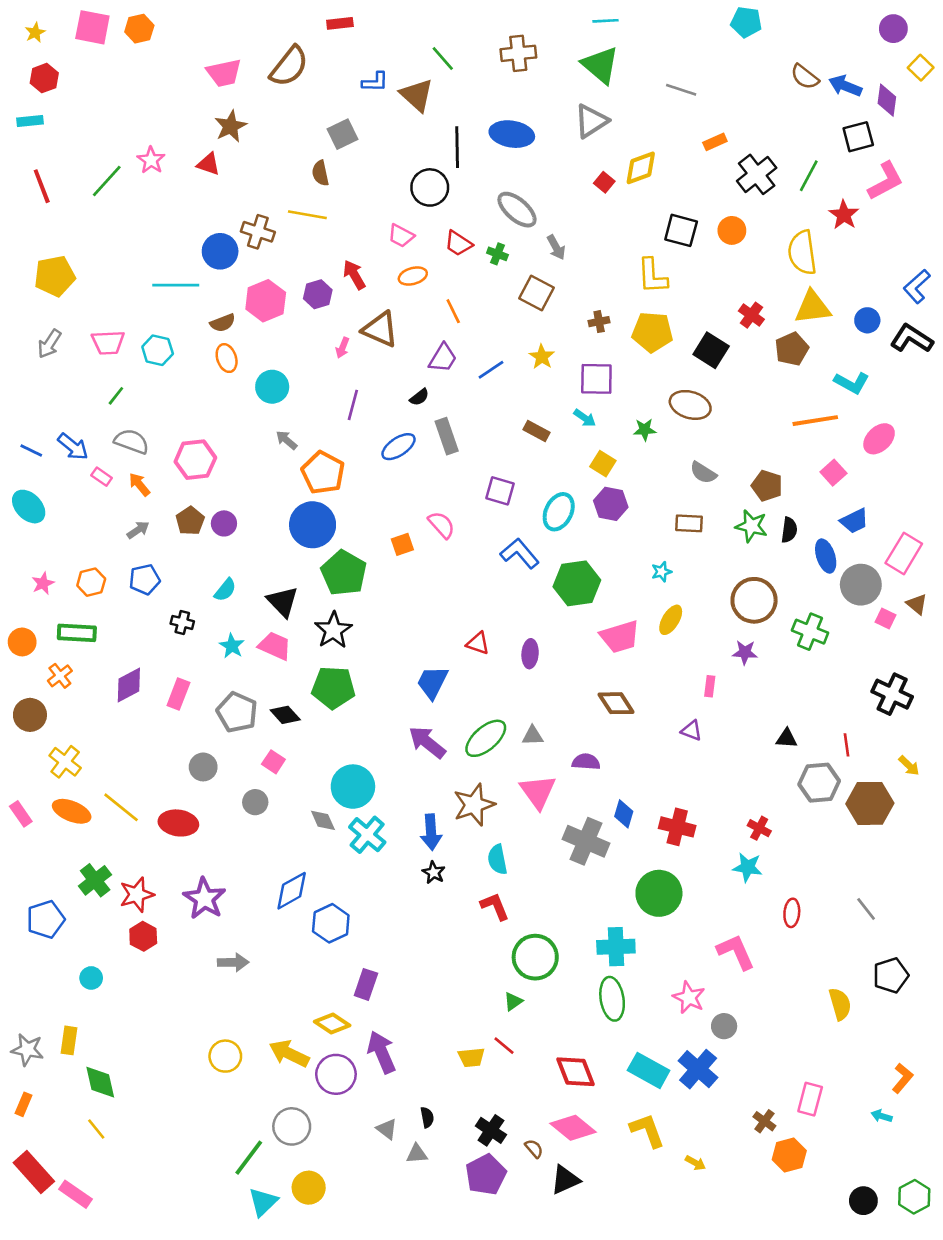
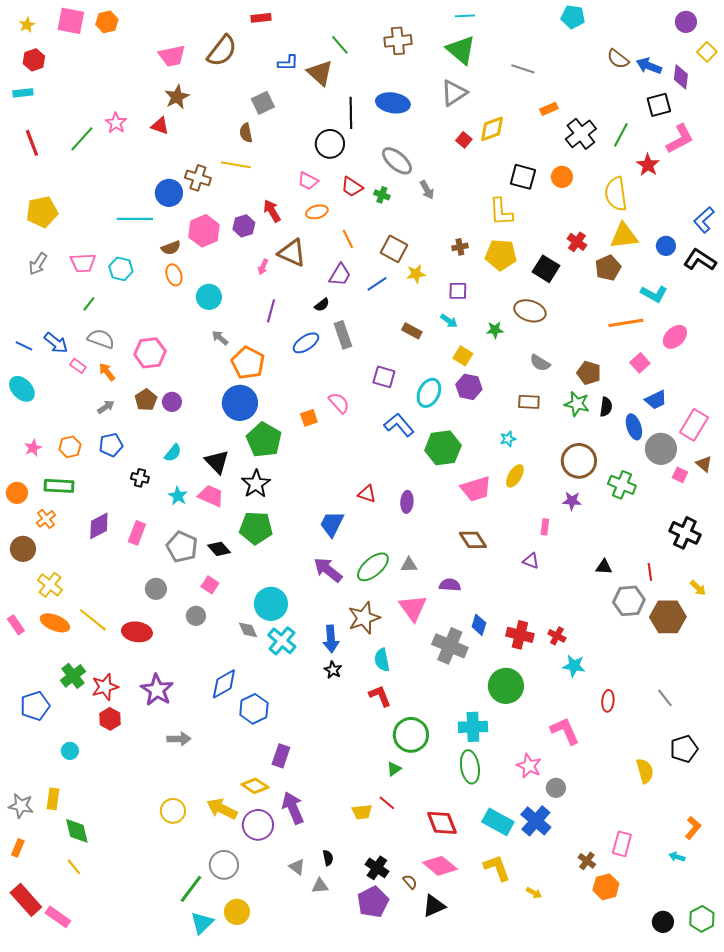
brown square: (537, 293) -> (394, 249), moved
yellow star: (542, 357) -> (416, 274), turned 30
purple square: (596, 379) -> (458, 291), size x0.7
red cross: (759, 828) -> (557, 636), moved

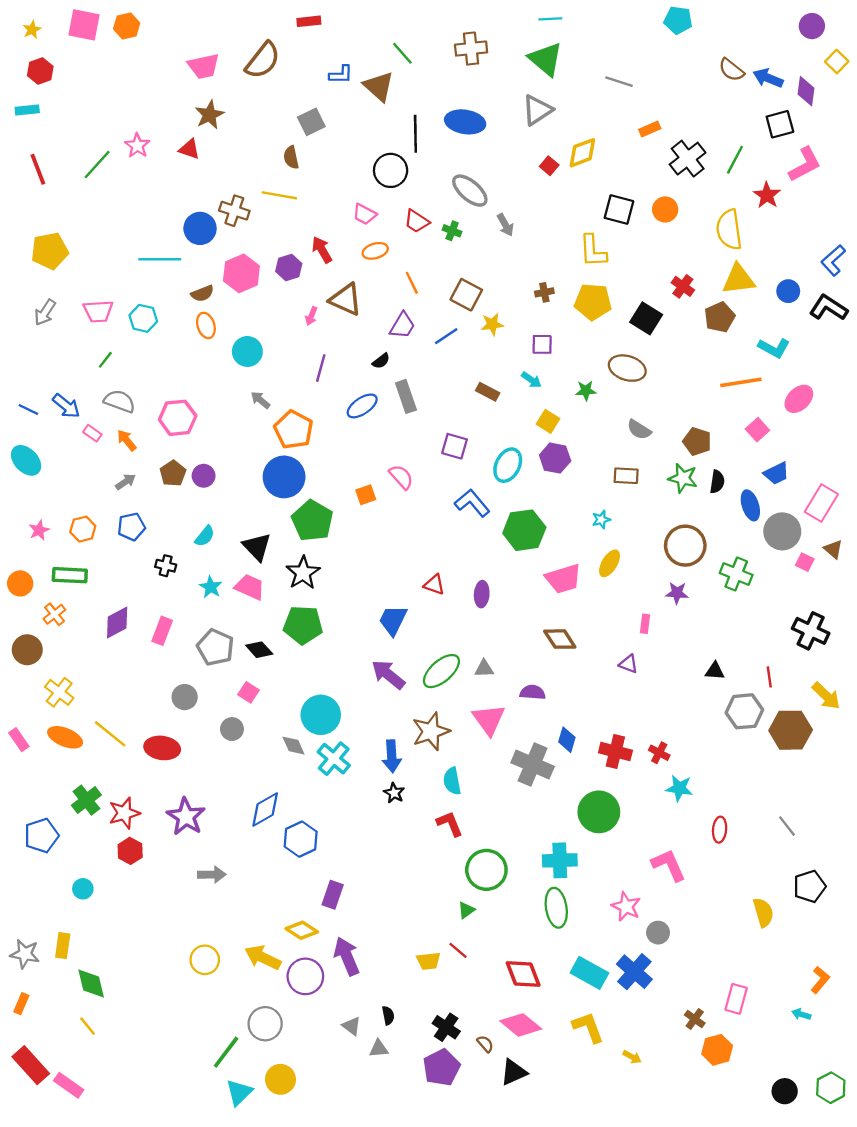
yellow arrow: (698, 588) -> (826, 696), size x1.5

